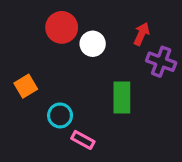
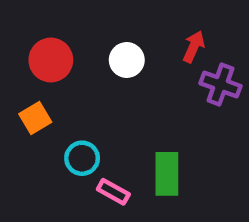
red circle: (62, 27) -> (51, 60), moved
green rectangle: (122, 98) -> (167, 174), moved

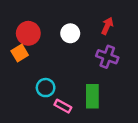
purple cross: (220, 85) -> (107, 57), moved
orange square: (35, 118) -> (20, 53), moved

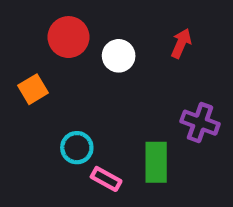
red circle: (28, 33) -> (68, 37), moved
purple cross: (107, 57) -> (200, 123), moved

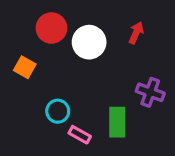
white circle: (119, 56) -> (89, 42), size x1.4
orange square: (33, 89) -> (25, 67), turned -30

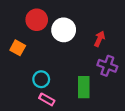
red arrow: (136, 33) -> (100, 39), moved
pink rectangle: (80, 135) -> (47, 99), moved

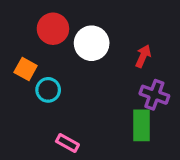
cyan circle: (41, 79) -> (48, 90), moved
green rectangle: (84, 87) -> (142, 125), moved

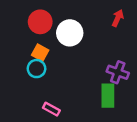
red arrow: (143, 56) -> (118, 18), moved
orange square: (26, 69) -> (40, 53), moved

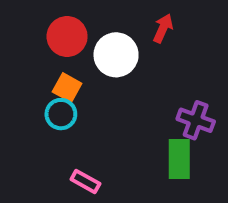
red arrow: (118, 18) -> (163, 28), moved

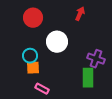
white circle: (116, 55) -> (57, 42), moved
orange square: (67, 88) -> (33, 68), moved, turned -32

